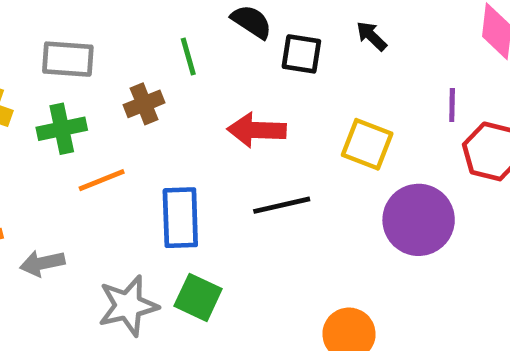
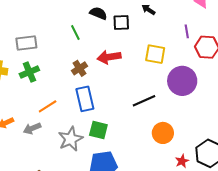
brown cross: (144, 104) -> (80, 68), moved
orange line: (102, 180) -> (48, 106), moved
black line: (282, 205) -> (144, 101), moved

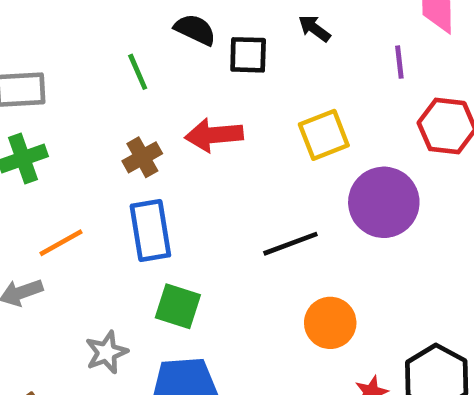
purple line: (187, 31) -> (399, 62), moved
yellow square: (155, 54) -> (324, 135), turned -35
gray star: (71, 139) -> (107, 352), moved, size x0.7

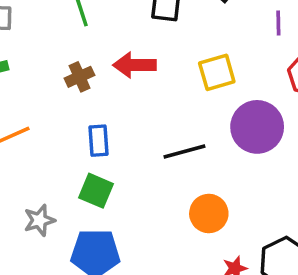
blue rectangle: (150, 230) -> (99, 141), moved, size x0.7

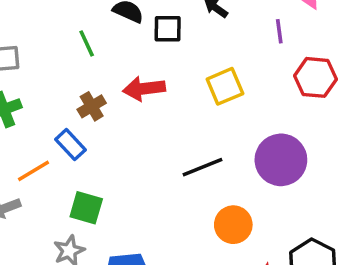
purple circle: (257, 127) -> (281, 160), moved
blue rectangle: (99, 141) -> (70, 145), moved, turned -32
green square: (96, 191) -> (86, 208), moved

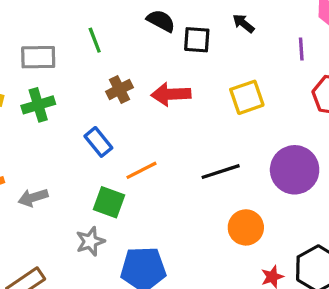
green line: (87, 43) -> (95, 40), moved
brown cross: (92, 106) -> (119, 89), moved
orange line: (33, 171) -> (141, 170), moved

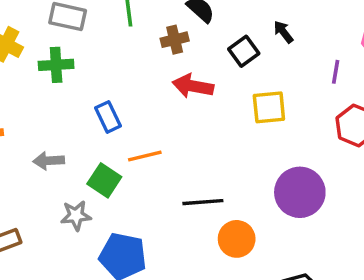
black square: (197, 40) -> (244, 51), moved, turned 36
brown cross: (119, 89) -> (175, 40), moved
black line: (221, 172) -> (203, 202), moved
gray arrow: (33, 198) -> (49, 161), moved

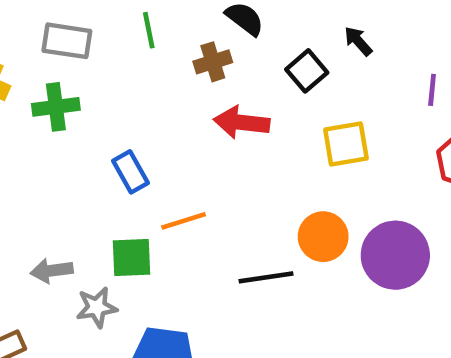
gray arrow: (49, 161) -> (52, 271), moved
green square: (104, 180) -> (132, 257), turned -32
orange circle: (237, 239) -> (323, 237), moved

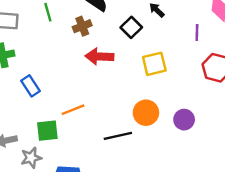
blue rectangle: (131, 172) -> (30, 86), moved
purple circle: (395, 255) -> (184, 120), size x0.6

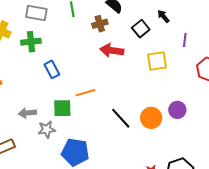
purple line: (197, 33) -> (185, 40), moved
orange circle: (146, 113) -> (151, 118), moved
black line: (118, 136) -> (121, 118), turned 55

